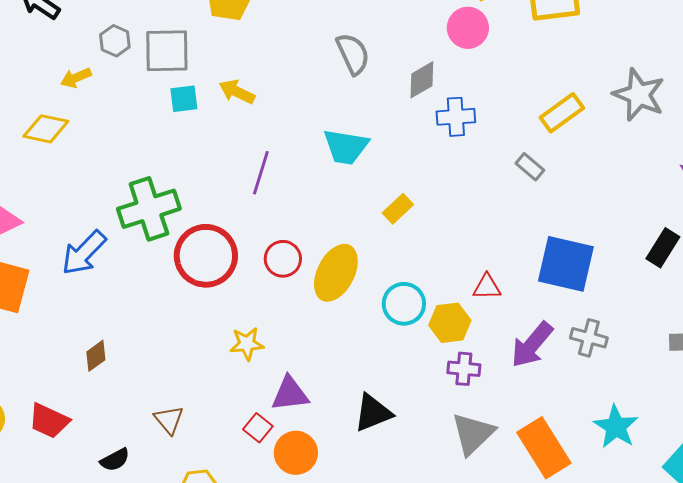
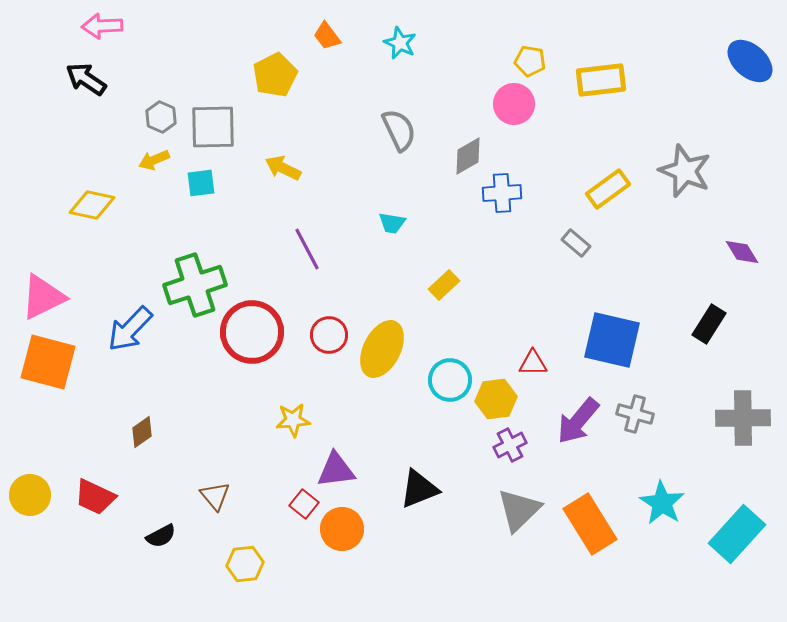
yellow arrow: (76, 78) -> (154, 160), moved
cyan square: (184, 99) -> (201, 183), moved
cyan trapezoid: (346, 147) -> (392, 223), size x0.6
purple line: (261, 173) -> (307, 249), turned -45
purple cross: (464, 369) -> (510, 445), turned -32

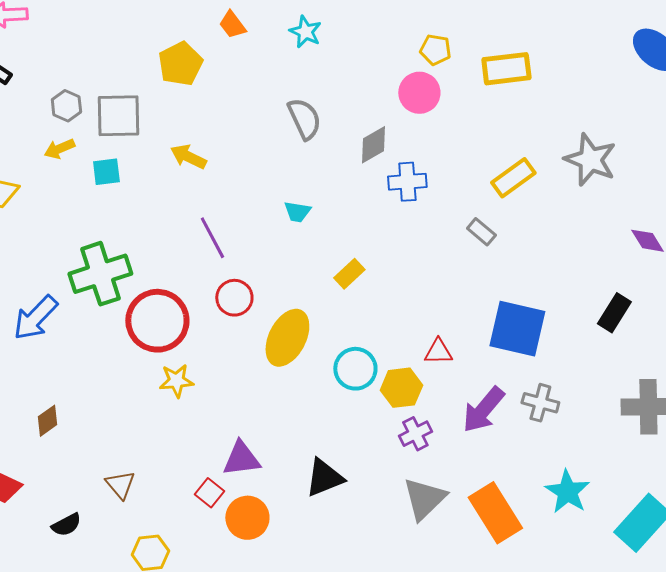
red circle: (329, 335) -> (234, 298), moved
yellow star: (293, 420) -> (176, 381), moved

